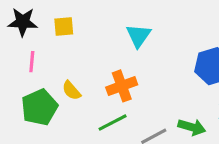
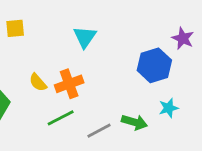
yellow semicircle: (71, 91) -> (38, 82), moved

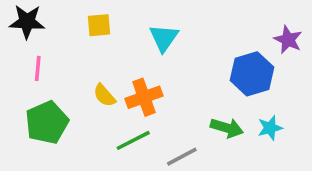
yellow square: (15, 28) -> (99, 25), moved
green arrow: (134, 122) -> (227, 128), moved

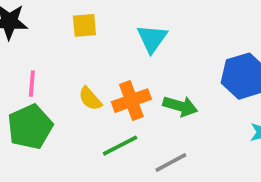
pink line: (38, 68) -> (32, 84), moved
green arrow: (227, 128) -> (180, 106), moved

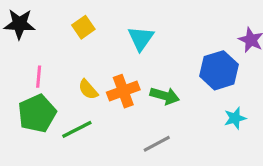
yellow square: (84, 25) -> (83, 27), turned -30
green line: (120, 146) -> (77, 129), moved

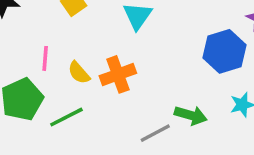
pink line: (39, 77) -> (45, 58), moved
green arrow: (165, 96) -> (191, 115), moved

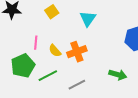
gray line: (155, 133) -> (77, 85), moved

